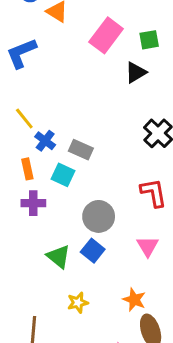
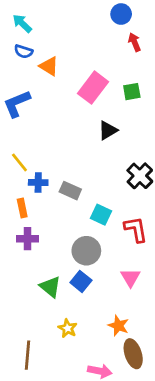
black triangle: (136, 72) -> (108, 130), moved
blue cross: (45, 141) -> (38, 183), turned -36
cyan square: (63, 175) -> (101, 215), moved
yellow star: (78, 303) -> (68, 328), turned -30

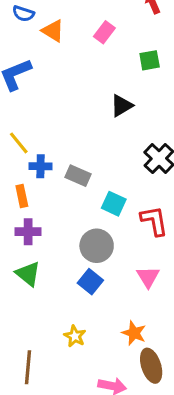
pink rectangle: (93, 88) -> (104, 32), moved, size x0.6
green triangle: (50, 287) -> (28, 274), moved

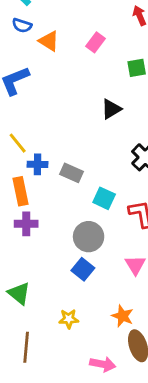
orange rectangle: (22, 196) -> (20, 191), size x1.4
green triangle: (28, 274) -> (19, 293), moved
yellow star: (75, 336) -> (69, 319), turned -30

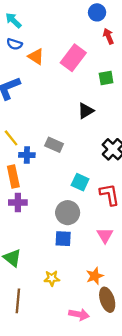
pink rectangle: (96, 42) -> (73, 58), size x1.6
gray rectangle: (72, 173) -> (54, 145), moved
blue square: (83, 269) -> (63, 239), turned -36
orange star: (123, 316) -> (95, 276), turned 30

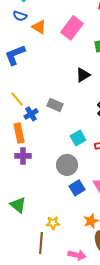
blue cross: (27, 155) -> (31, 114), turned -32
cyan square: (80, 182) -> (78, 138), turned 35
blue square: (63, 239) -> (77, 188), moved, turned -35
brown line: (18, 301) -> (41, 243), moved

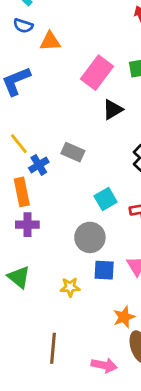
orange triangle: (39, 27) -> (50, 41), turned -35
pink rectangle: (72, 28) -> (97, 73), moved
blue square: (77, 188) -> (104, 270), turned 35
green triangle: (18, 205) -> (19, 277), moved
yellow star: (53, 223) -> (70, 287), moved

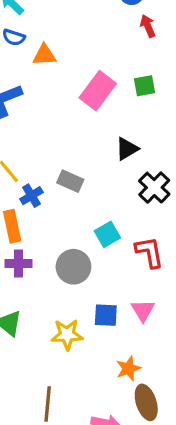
black triangle: (113, 110) -> (127, 149), moved
gray circle: (90, 237) -> (73, 267), moved
yellow star: (70, 287) -> (67, 335), size x1.4

